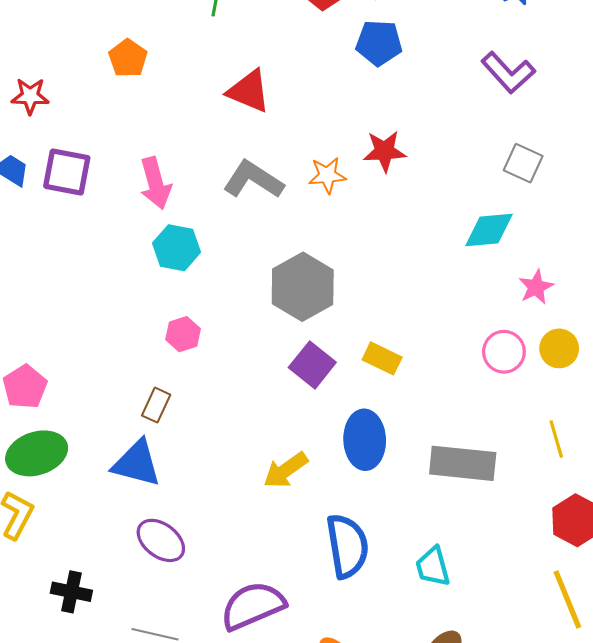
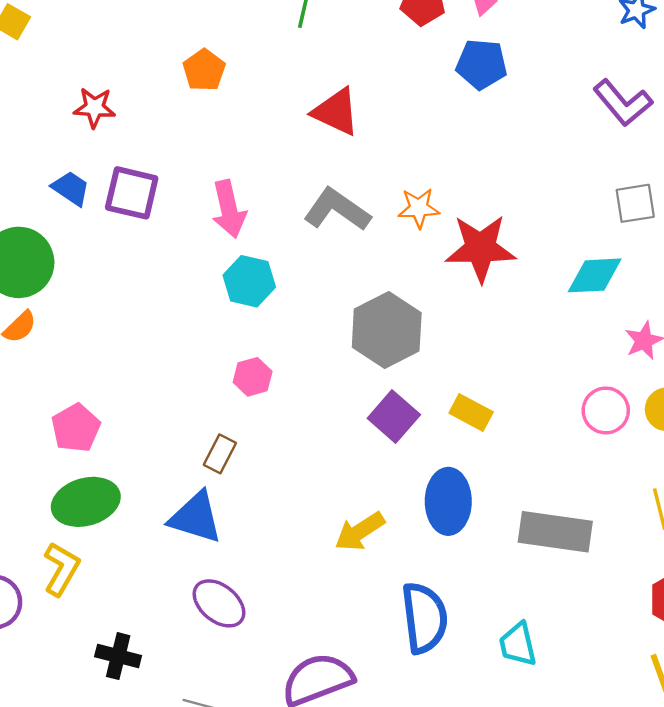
red star: (384, 151) -> (481, 248), moved, size x1.5
gray square: (523, 163) -> (635, 203), turned -36

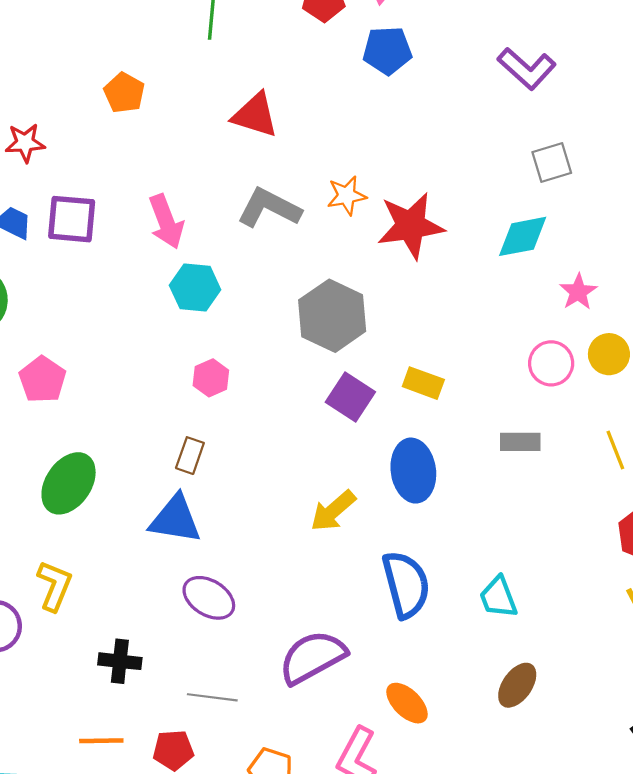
pink pentagon: (76, 428) -> (42, 380), moved
green ellipse: (86, 502) -> (69, 483), moved, turned -32
gray rectangle: (555, 532) -> (520, 442), moved, size x0.6

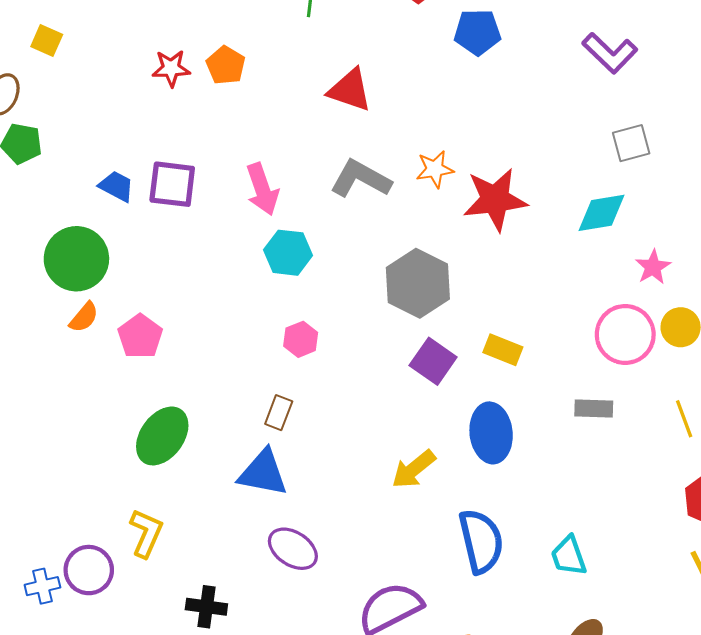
red star: (25, 143) -> (171, 68), moved
pink circle: (551, 363) -> (625, 334), size x1.4

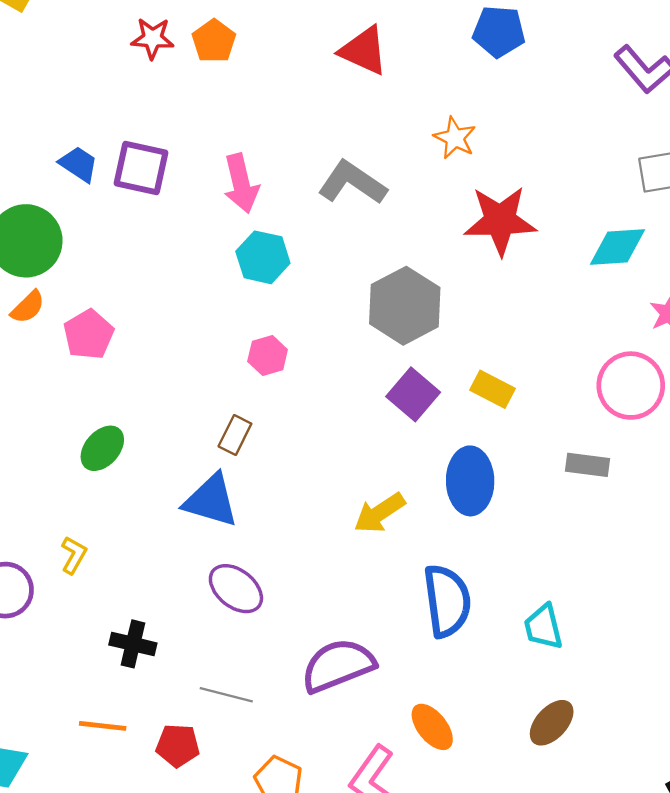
red triangle: (350, 90) -> (364, 51), moved
orange star: (435, 169) -> (455, 138), moved, turned 30
green ellipse: (162, 436) -> (102, 448), size x0.7
yellow L-shape: (146, 533) -> (74, 555), size x0.7

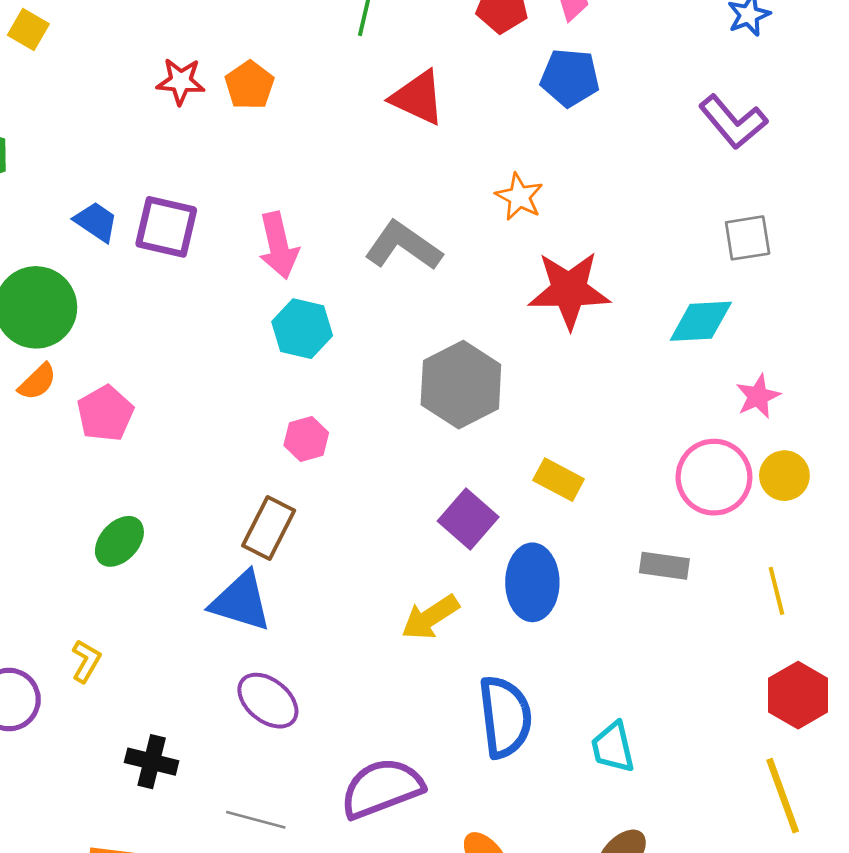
purple square: (413, 394) -> (468, 519), moved
brown rectangle: (235, 435) -> (269, 528), size x1.4

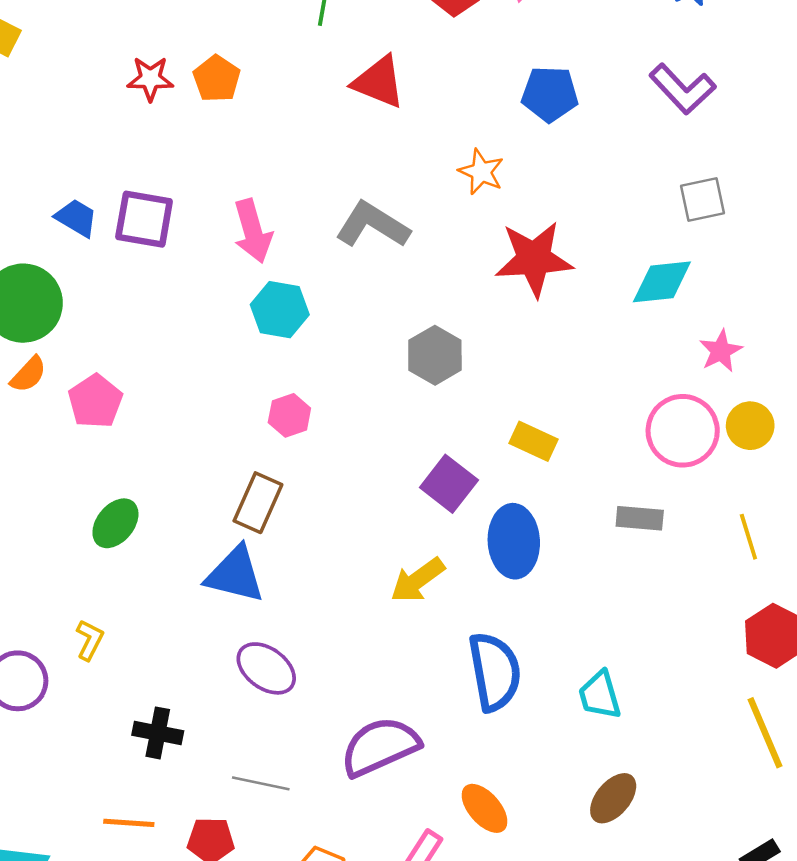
blue pentagon: (570, 78) -> (550, 94), moved
gray hexagon: (461, 385) -> (435, 355), size x0.7

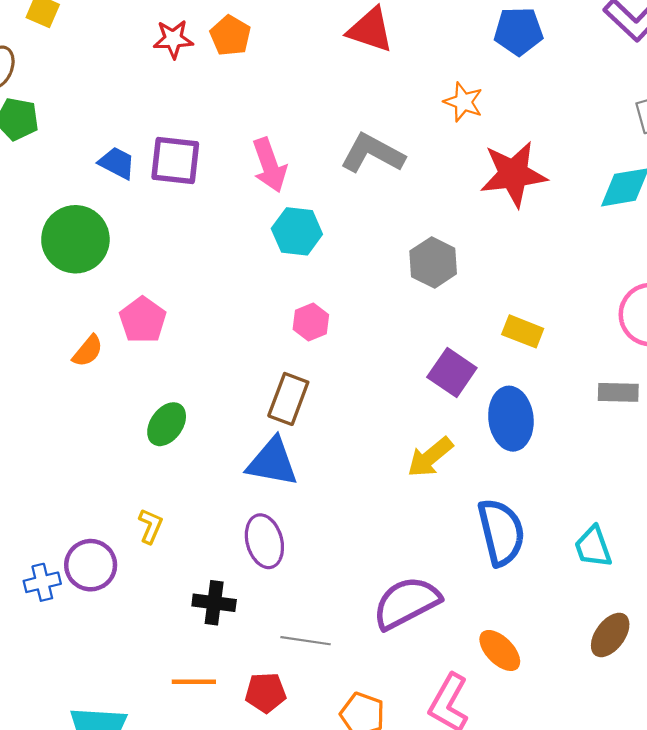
orange semicircle: (28, 374) -> (88, 351), moved
purple ellipse: (266, 668) -> (264, 541), moved, turned 42

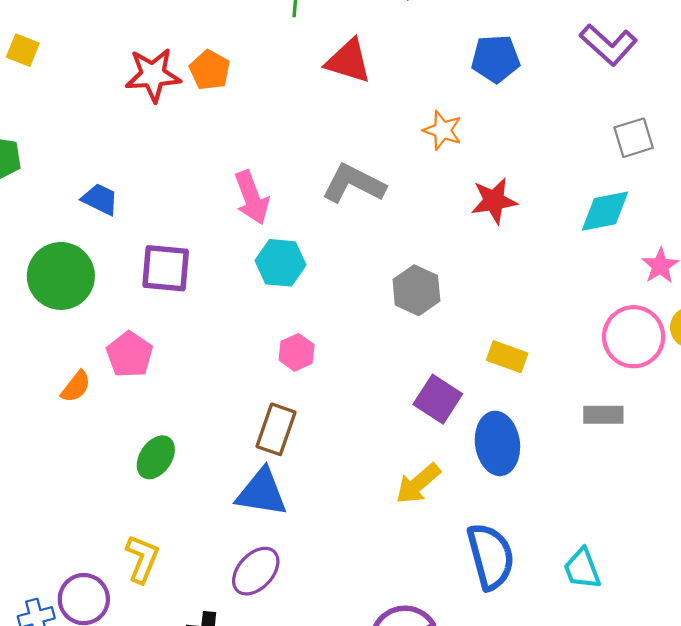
red star: (173, 39) -> (153, 75), size x1.4
purple square: (175, 160) -> (166, 268), moved
red star: (513, 174) -> (494, 201), size x0.7
yellow L-shape: (150, 526) -> (142, 559), size x1.4
purple ellipse: (264, 541) -> (256, 571), turned 60

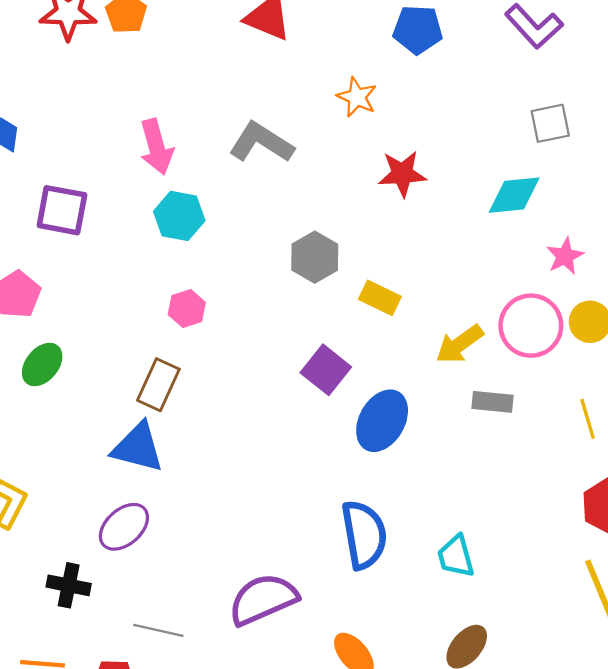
yellow rectangle: (507, 357) -> (380, 298), moved
blue ellipse: (497, 443) -> (382, 421), turned 32
green ellipse: (156, 457) -> (42, 364), moved
yellow arrow: (418, 484) -> (460, 344), moved

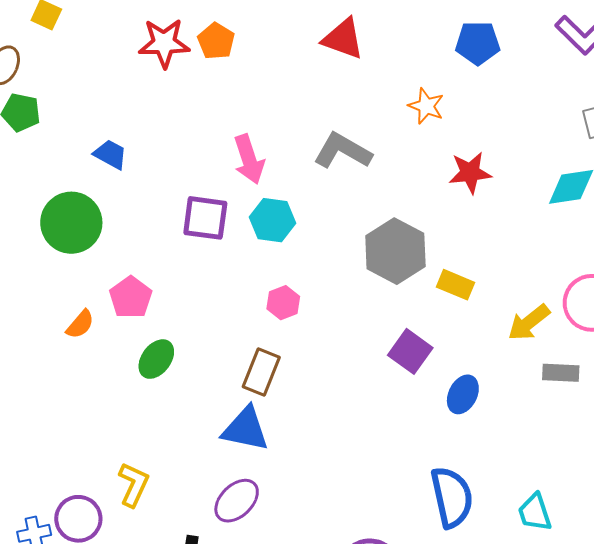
purple square: (62, 210) -> (205, 218), moved
gray hexagon: (315, 257) -> (395, 251), size x1.4
blue ellipse: (382, 421) -> (463, 394), size x0.7

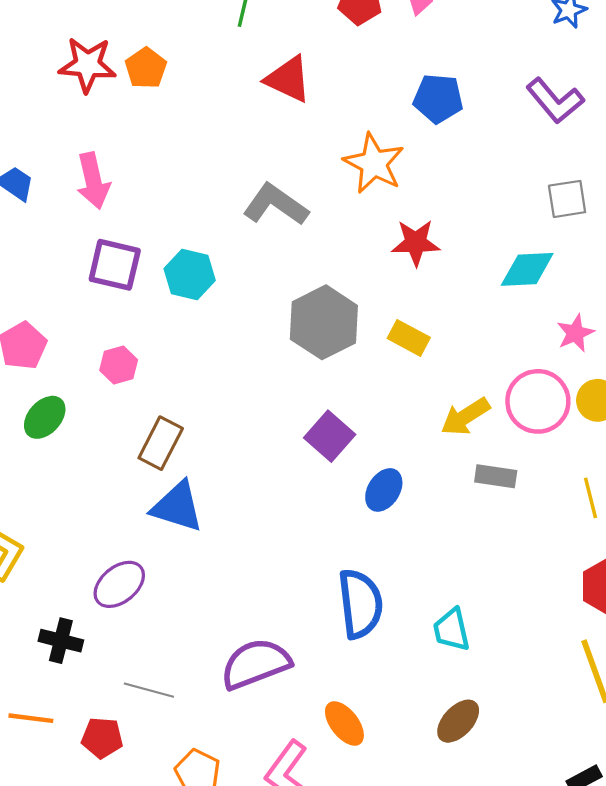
orange star: (426, 106) -> (374, 163), size x1.5
pink arrow: (249, 159) -> (93, 181), moved
yellow rectangle: (456, 285) -> (409, 338), moved
pink hexagon: (283, 303) -> (119, 365), moved
blue triangle: (245, 429) -> (177, 507), moved

